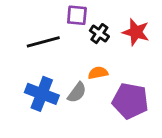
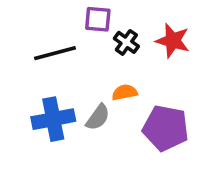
blue cross: (42, 94) -> (53, 119), turned -32

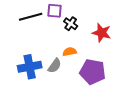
red star: (173, 41) -> (102, 33), moved
black line: (55, 53) -> (31, 17), moved

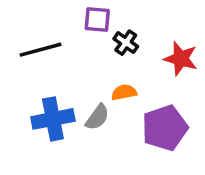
black line: (31, 17) -> (41, 50), moved
purple pentagon: (93, 72) -> (165, 128), turned -30

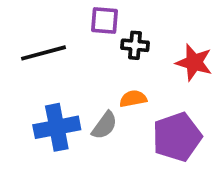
black cross: (126, 43) -> (135, 45), turned -30

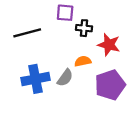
red star: (194, 62) -> (109, 45), moved

